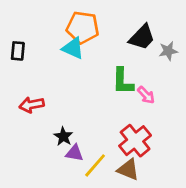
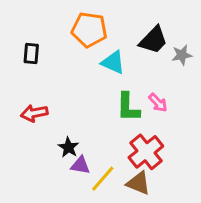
cyan triangle: (73, 48) -> (113, 62), moved
black rectangle: (18, 51) -> (31, 53), moved
green L-shape: (123, 81) -> (128, 107), moved

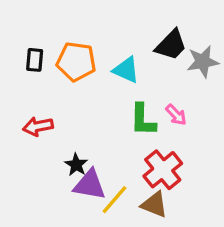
orange pentagon: (89, 30) -> (76, 62), moved
gray star: (182, 55) -> (203, 62), size x1.4
purple triangle: (80, 165) -> (90, 185), size x1.5

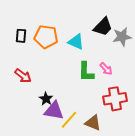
red arrow: (38, 126) -> (23, 76), turned -132
red cross: (163, 170) -> (115, 99), moved, turned 30

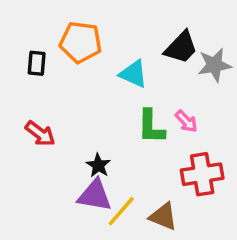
orange pentagon: (46, 37) -> (81, 42), moved
black star: (46, 99) -> (98, 165), moved

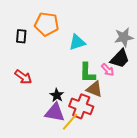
black trapezoid: (181, 47) -> (120, 59), moved
cyan triangle: (133, 74) -> (77, 42), turned -42
red cross: (202, 174) -> (81, 106), moved, turned 30
brown triangle: (163, 216) -> (94, 89), moved

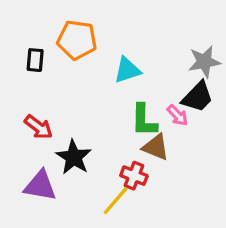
black star: (57, 95) -> (74, 157), moved, size x1.5
red cross: (81, 106) -> (134, 176), size x0.7
purple triangle: (55, 112) -> (40, 186), moved

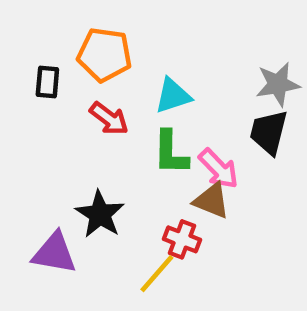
black trapezoid: (198, 97) -> (269, 132), turned 150
pink arrow: (177, 115) -> (218, 169), moved, size x1.4
green L-shape: (144, 120) -> (171, 153), moved
red arrow: (38, 127) -> (109, 119), moved

